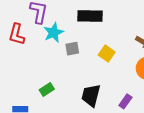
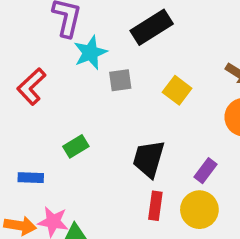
black rectangle: (90, 16) -> (152, 27), turned -35
red L-shape: (17, 34) -> (31, 86), moved, turned 30

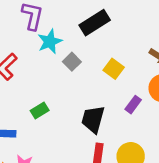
gray square: (120, 80) -> (72, 62), turned -36
purple rectangle: (205, 171) -> (133, 105), moved

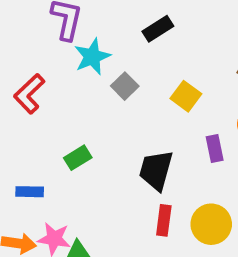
black rectangle: (95, 23) -> (158, 29), size x0.7
purple rectangle: (133, 105) -> (215, 149), turned -48

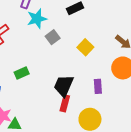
purple rectangle: (215, 149) -> (98, 86), moved
red rectangle: (164, 220) -> (65, 103), moved

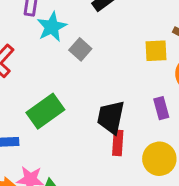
yellow square: (85, 47) -> (156, 51), moved, turned -35
green rectangle: (22, 73) -> (45, 111), size x1.6

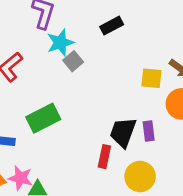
gray square: (80, 49) -> (73, 61), moved
black trapezoid: (111, 117) -> (123, 132), moved

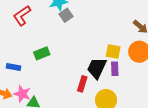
yellow square: (151, 78) -> (113, 51), moved
green rectangle: (43, 118) -> (42, 53), size x0.7

